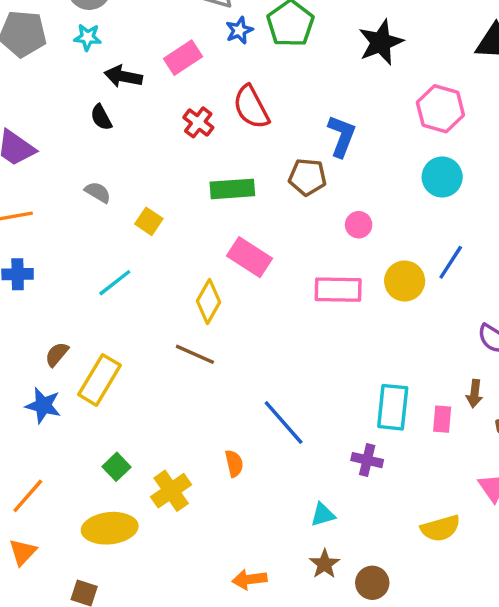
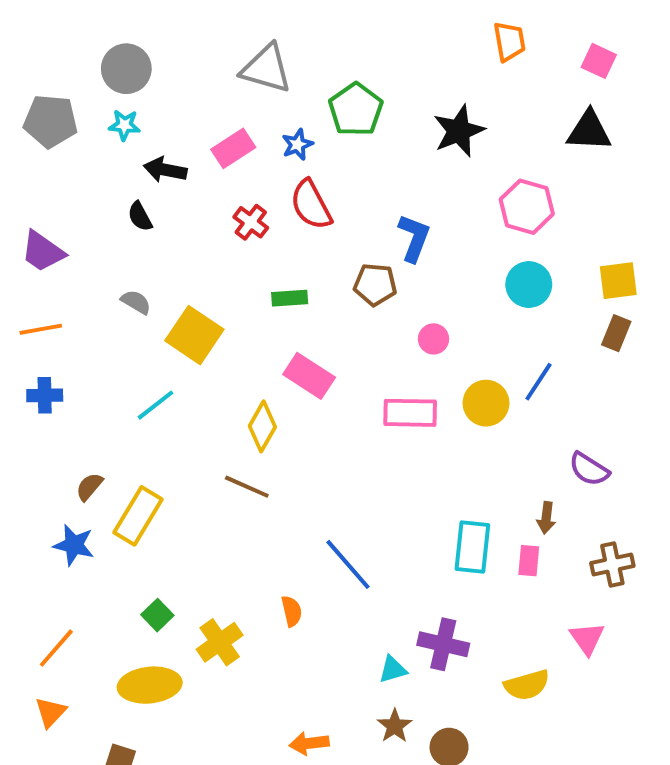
blue star: (239, 30) -> (297, 145), moved
green rectangle: (232, 189) -> (290, 298), size x0.7
yellow square: (149, 221) -> (194, 335), size x1.8
brown arrow: (475, 394) -> (546, 518), moved
purple cross: (367, 460) -> (443, 644), moved, size x1.4

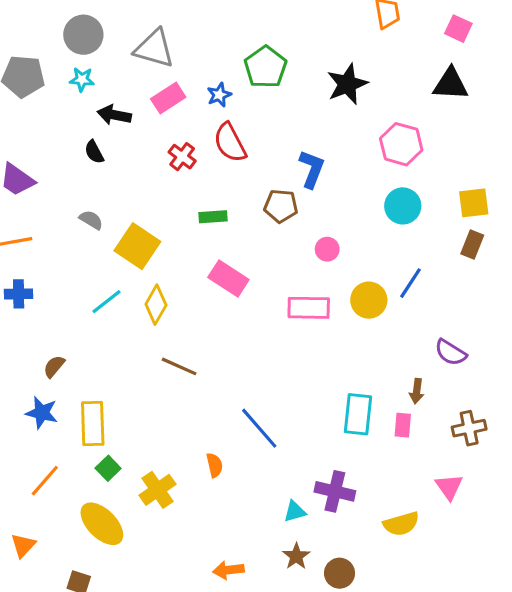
gray triangle: (266, 69) -> (154, 49), moved
yellow diamond: (262, 426) -> (156, 305), moved
yellow rectangle: (138, 516) -> (93, 424), moved, turned -33
orange line: (56, 648) -> (45, 481), moved
yellow ellipse: (150, 685) -> (102, 524), turned 51

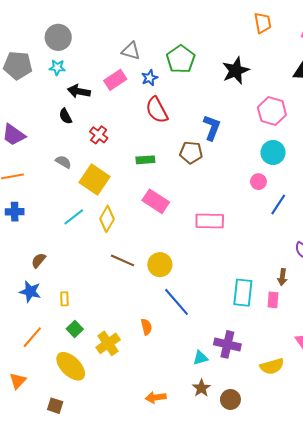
gray triangle: (154, 49) -> (131, 51), moved, size x0.7
red cross: (182, 157) -> (99, 135), moved
pink circle: (327, 249) -> (258, 182), moved
yellow circle: (369, 300) -> (160, 265), moved
yellow rectangle: (93, 424) -> (64, 299), size x0.5

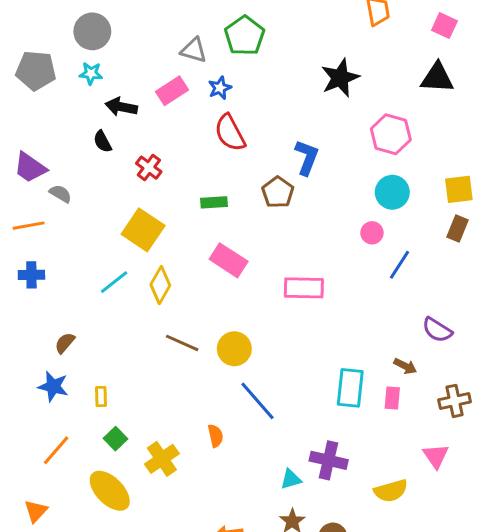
green pentagon: (181, 59) -> (244, 36), moved
brown pentagon: (191, 153) -> (278, 192), turned 30
gray semicircle: (63, 162) -> (60, 194), moved
brown arrow: (282, 277) -> (405, 366), turned -70

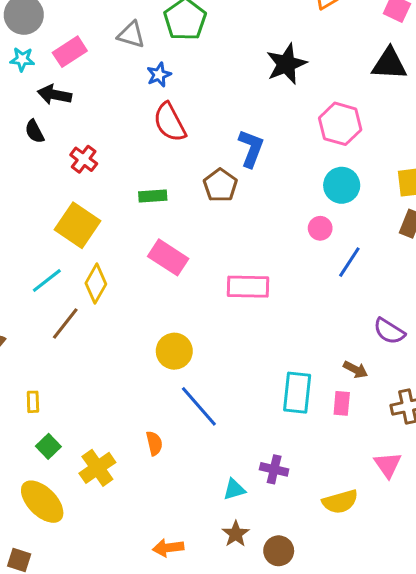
pink rectangle: (172, 91) -> (70, 52), moved
brown line: (182, 343) -> (65, 323), moved, turned -76
purple cross: (329, 460) -> (274, 469), size x0.7

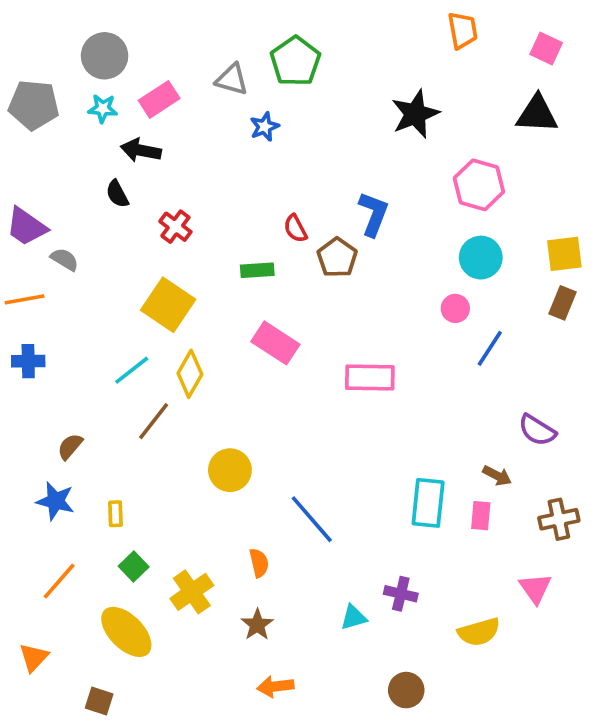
red semicircle: (170, 122) -> (295, 228), moved, size x0.6
yellow circle: (174, 351) -> (230, 470), moved
brown star: (236, 534) -> (257, 625), moved

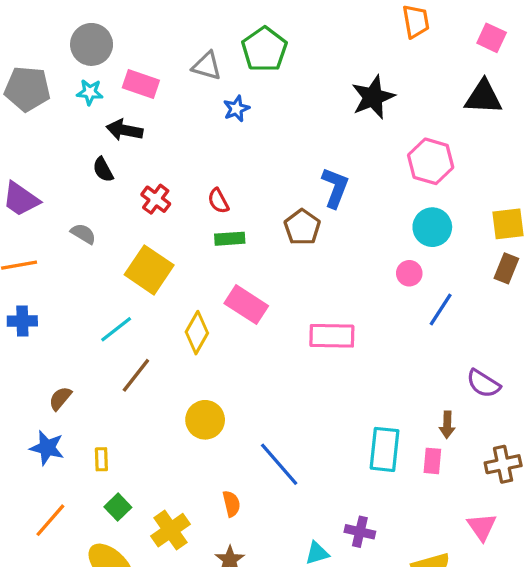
pink rectangle: (159, 99) -> (141, 84), turned 52
red semicircle: (295, 228) -> (218, 201), moved
gray semicircle: (65, 259) -> (83, 234), moved
yellow diamond: (190, 374) -> (197, 333), moved
brown arrow: (497, 476) -> (447, 425), turned 65

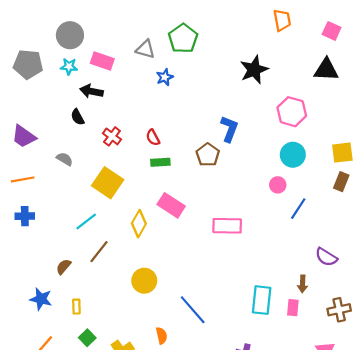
brown semicircle: (60, 398) -> (64, 267), moved

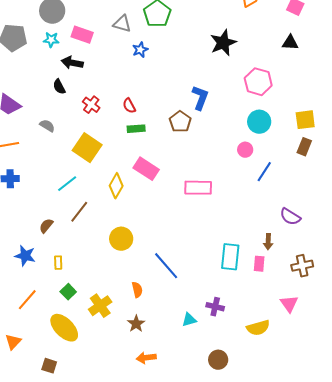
black triangle: (326, 70) -> (290, 43), size x0.7

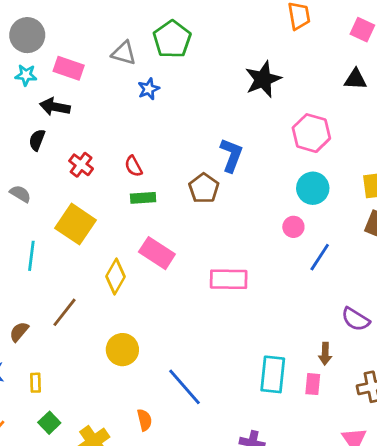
black semicircle: (59, 87) -> (37, 140), turned 49
cyan line: (67, 184) -> (31, 256), moved, turned -45

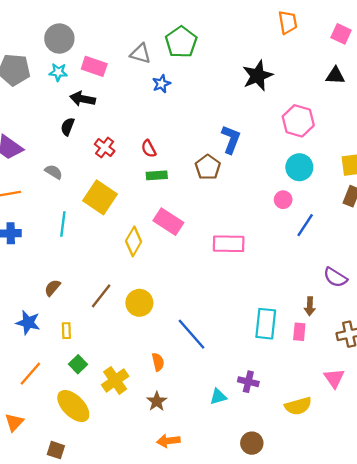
brown line: (64, 312) -> (101, 296), moved

